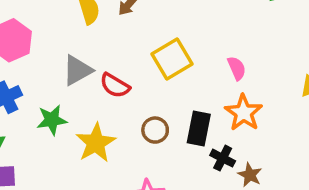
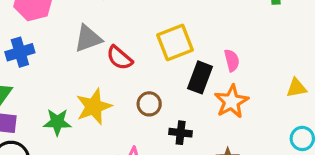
green star: (52, 120) -> (57, 122), moved
black rectangle: (199, 128) -> (200, 77), moved
black cross: (223, 158) -> (181, 133), moved, turned -30

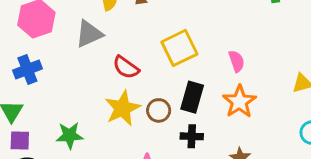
gray triangle: (88, 39) -> (89, 34), moved
black rectangle: (200, 77) -> (192, 97), moved
yellow star: (94, 107) -> (122, 108), moved

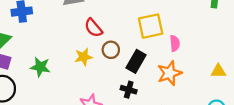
yellow square: (179, 48) -> (151, 26), moved
yellow star: (122, 108) -> (84, 57), size x0.7
brown circle: (159, 110) -> (111, 50), moved

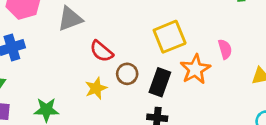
pink semicircle: (175, 43) -> (225, 49), moved
orange star: (169, 73) -> (195, 69), moved

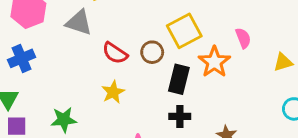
gray triangle: (70, 19) -> (79, 23), turned 44
brown circle: (127, 74) -> (152, 52), moved

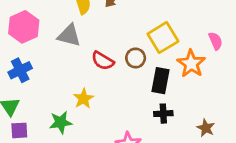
yellow star: (113, 92) -> (83, 99), moved

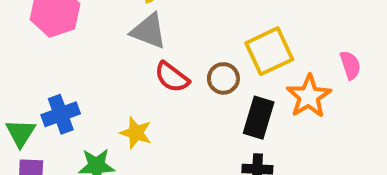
gray triangle: (69, 36) -> (149, 31), moved
blue cross: (20, 70) -> (61, 114), moved
yellow star: (83, 99) -> (136, 133), turned -30

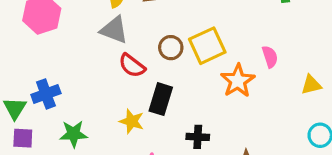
brown circle: (223, 78) -> (171, 48), moved
black rectangle: (259, 118) -> (161, 99), moved
yellow star: (136, 133) -> (132, 121), moved

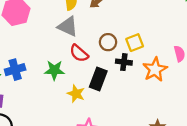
yellow square: (207, 46) -> (135, 43), size x0.7
green star: (73, 134) -> (54, 70), moved
black cross: (198, 137) -> (124, 62), moved

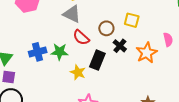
yellow square: (135, 43) -> (132, 20), moved, turned 35
black cross: (124, 62) -> (120, 46), turned 32
blue cross: (15, 70) -> (38, 52), moved

